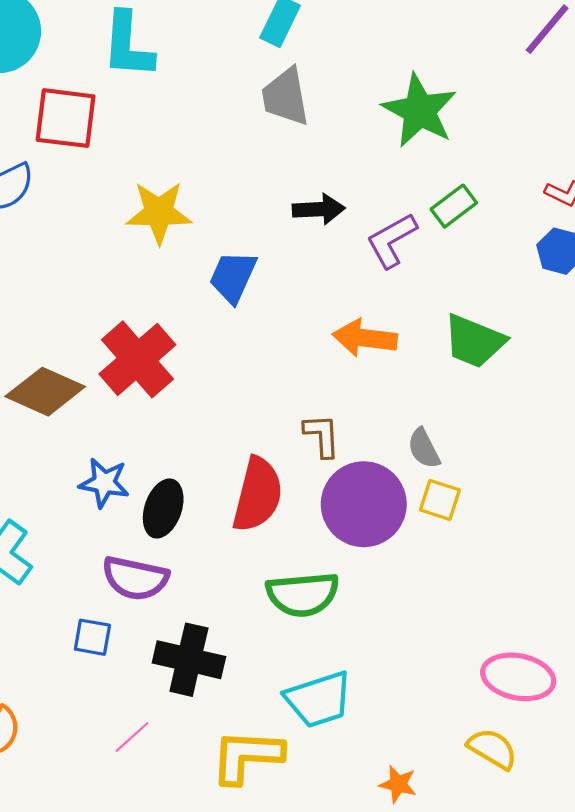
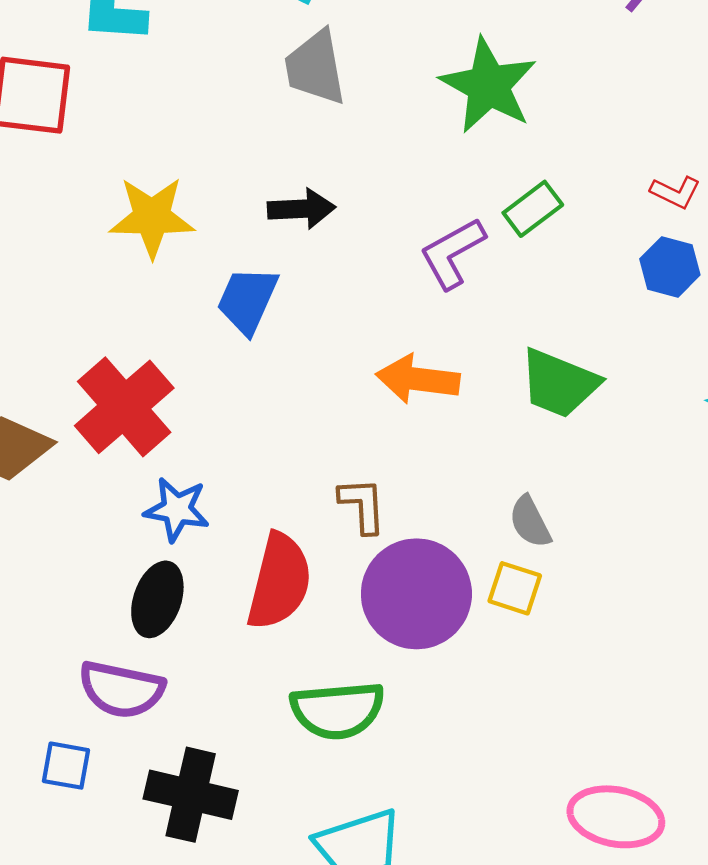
black arrow: (319, 209) -> (301, 209), moved
gray semicircle: (424, 448) -> (530, 522), moved
blue star: (104, 483) -> (177, 509), moved

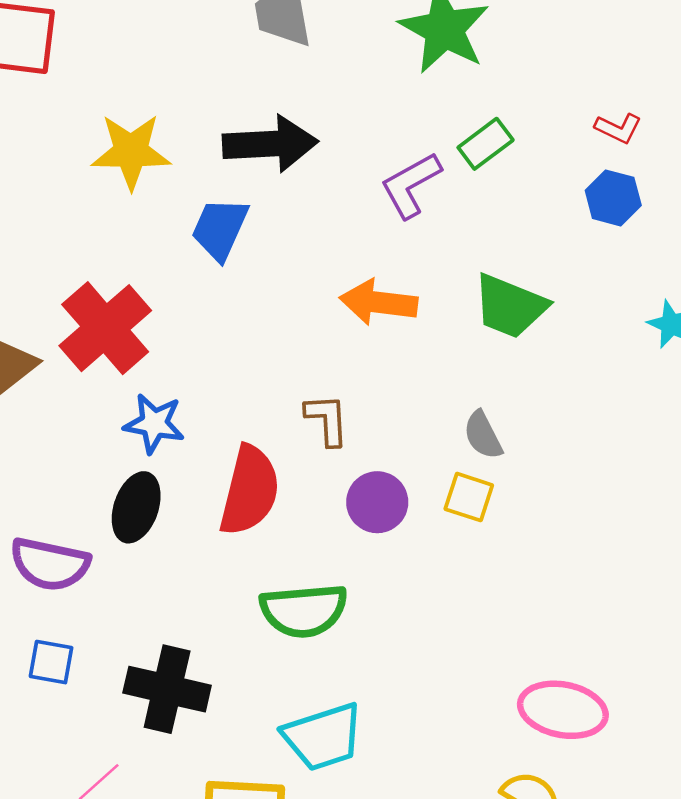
black arrow: (301, 209) -> (270, 144), size x1.5
purple circle: (416, 594) -> (377, 502), size x0.6
purple semicircle: (121, 689) -> (50, 564), moved

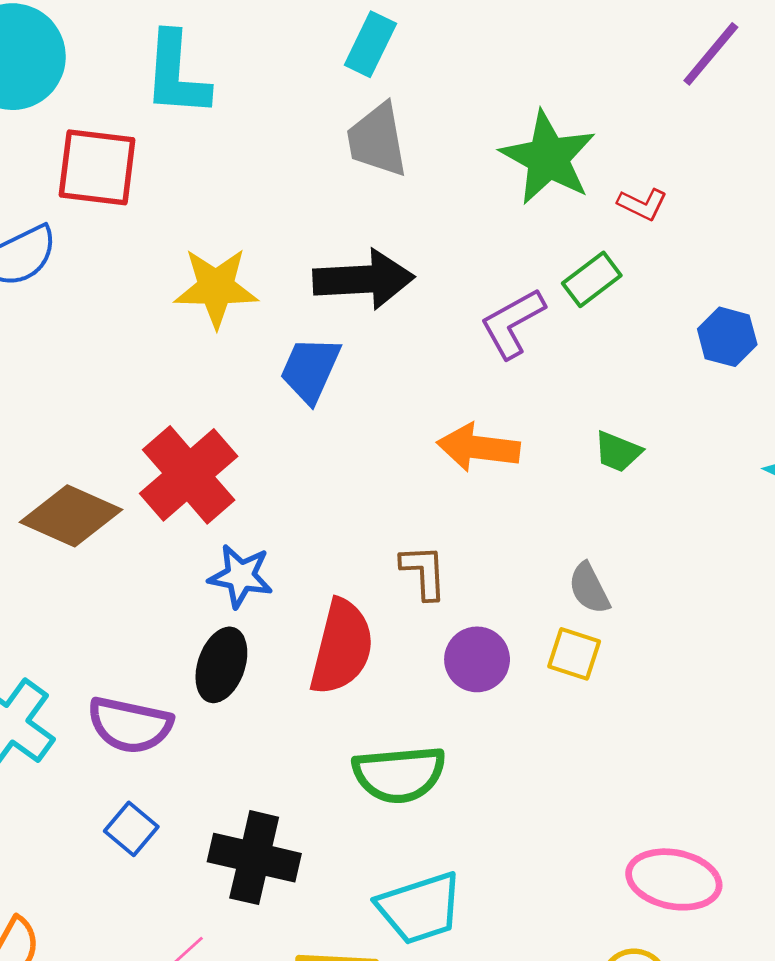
red L-shape: (618, 128) -> (642, 204), moved
green trapezoid: (510, 306) -> (618, 452), size x0.6
blue square: (51, 662) -> (131, 829), turned 30

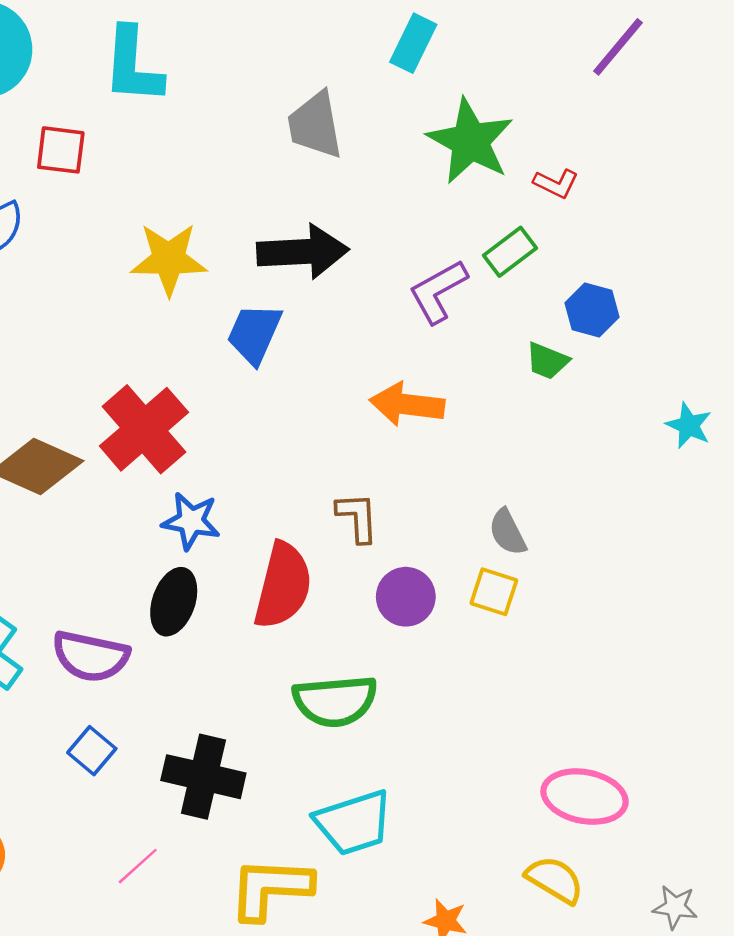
cyan rectangle: (370, 44) -> (413, 43), moved
red square: (97, 167) -> (61, 150), size x0.7
blue hexagon: (727, 337) -> (592, 310), moved
green trapezoid: (618, 452) -> (547, 361), moved

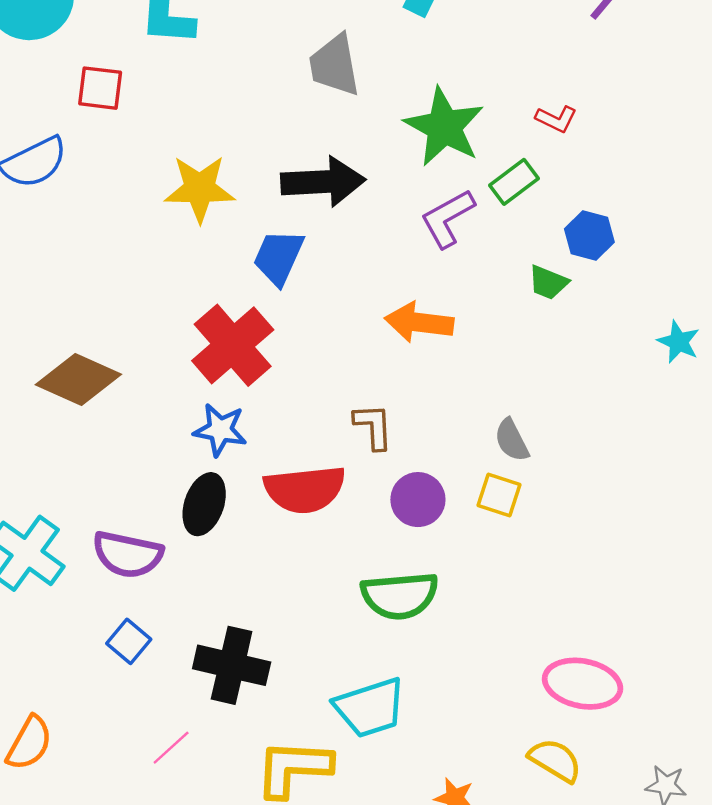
green star: (470, 141) -> (444, 127), moved
red cross: (144, 429) -> (233, 345), moved
red semicircle: (283, 586) -> (305, 489), turned 70
green semicircle: (335, 701) -> (400, 596), moved

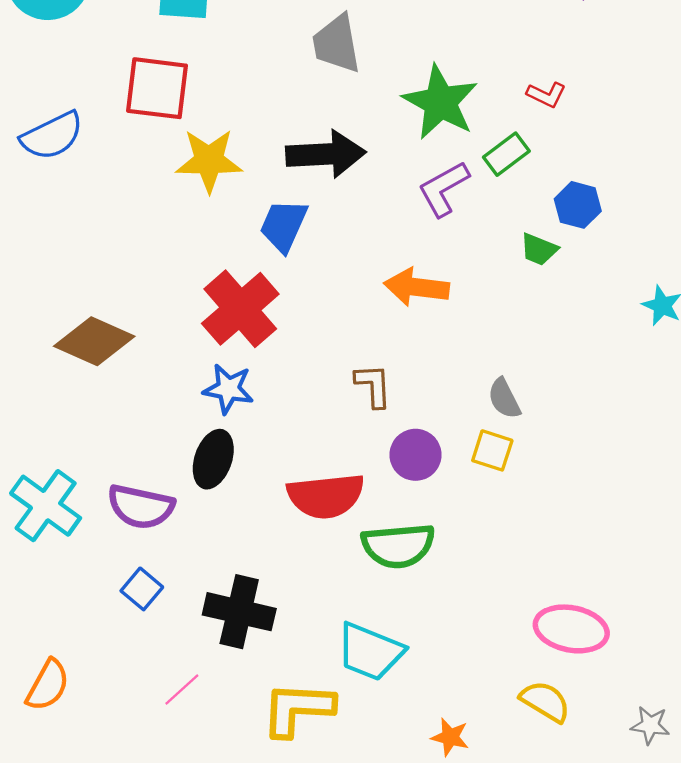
red square: (100, 88) -> (157, 88), moved, size x1.5
red semicircle: (305, 489) -> (326, 496), moved
cyan trapezoid: (370, 708) -> (370, 652), turned 40

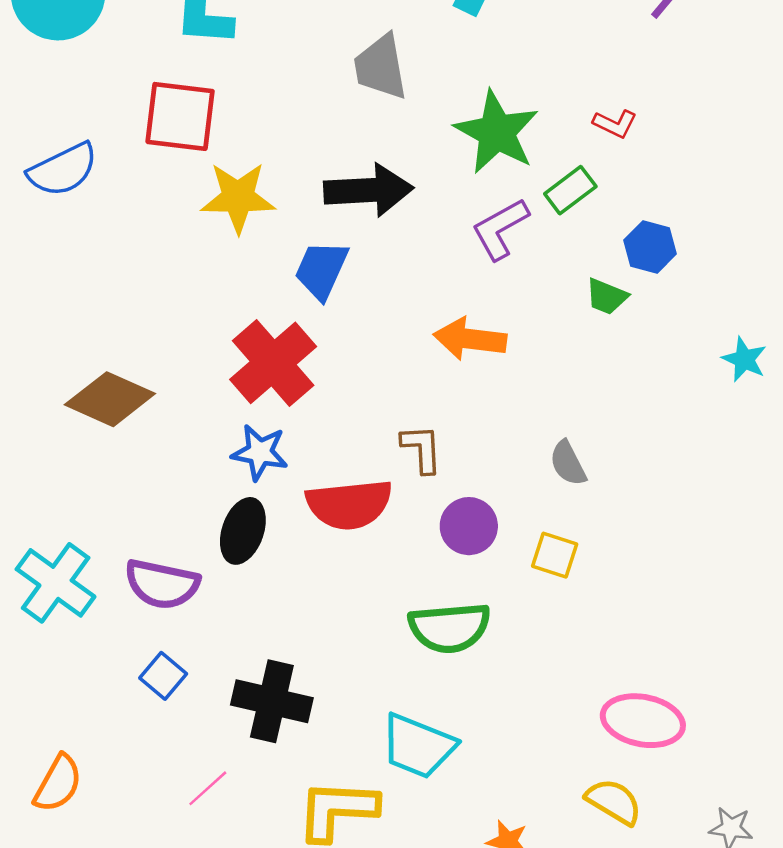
yellow square: (492, 450) -> (555, 555), moved
red semicircle: (326, 496) -> (349, 504), moved

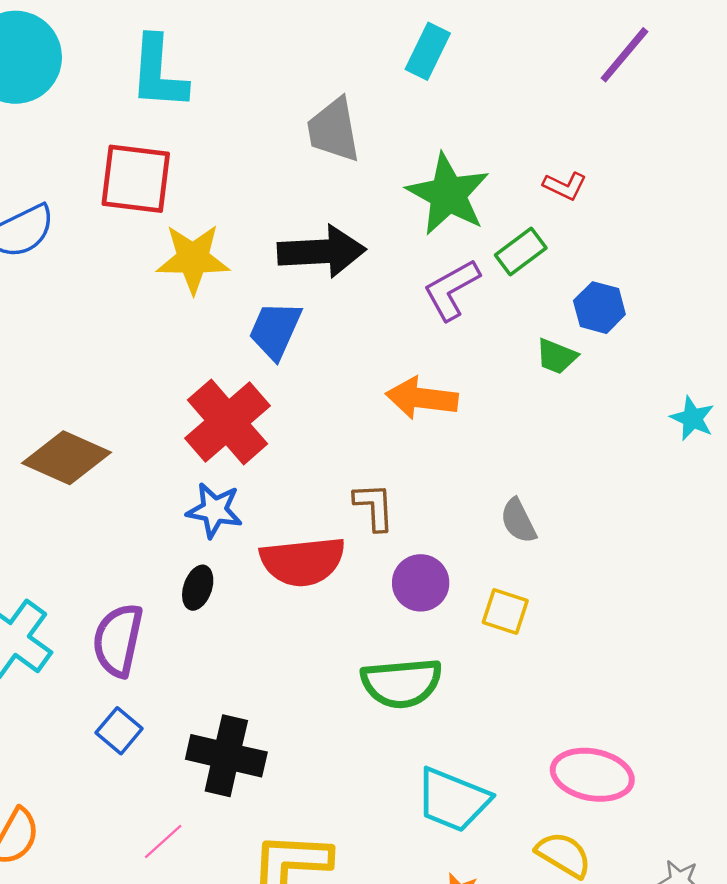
black ellipse: (243, 531) -> (198, 588), size x0.7
purple semicircle: (162, 584) -> (118, 640), turned 90
cyan trapezoid: (418, 746) -> (453, 800), moved

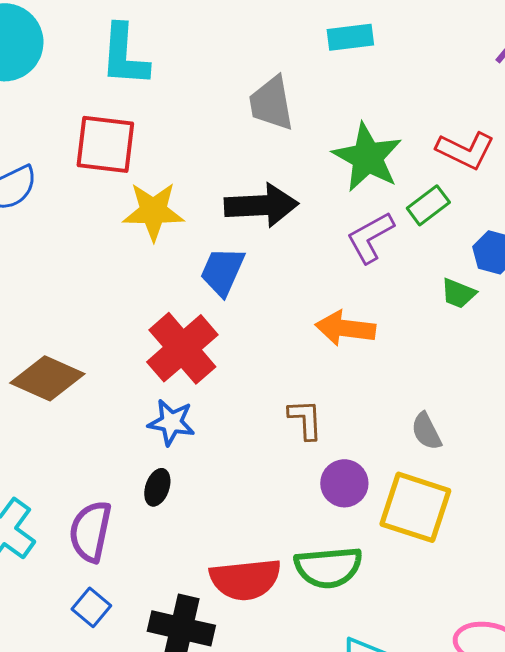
cyan rectangle: (428, 51) -> (350, 37), turned 57
red L-shape: (565, 186) -> (465, 150), size x1.6
red semicircle: (303, 561) -> (245, 579), moved
yellow square: (505, 611) -> (415, 507), size x1.8

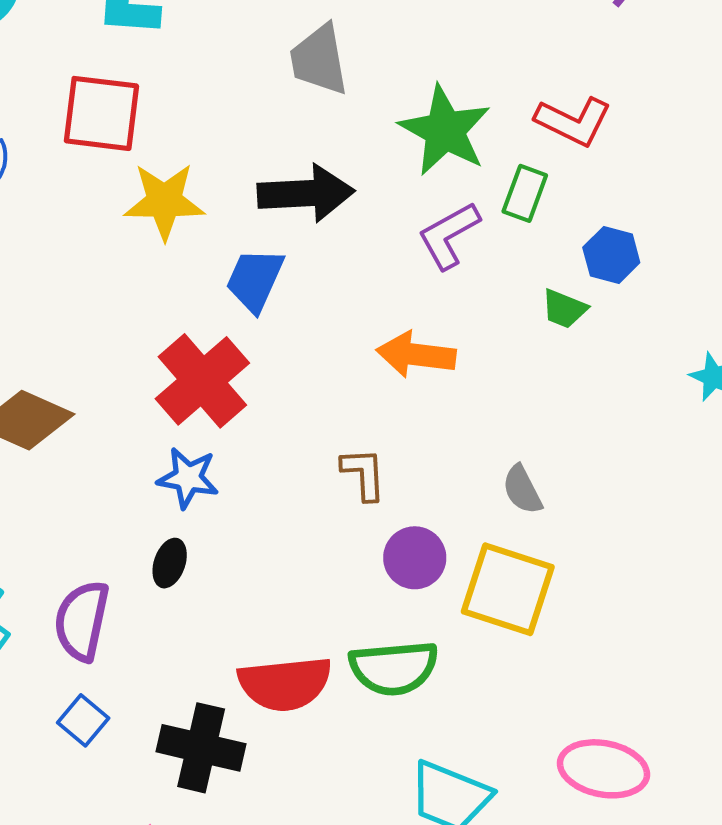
green rectangle: (428, 205) -> (525, 193), turned -33

